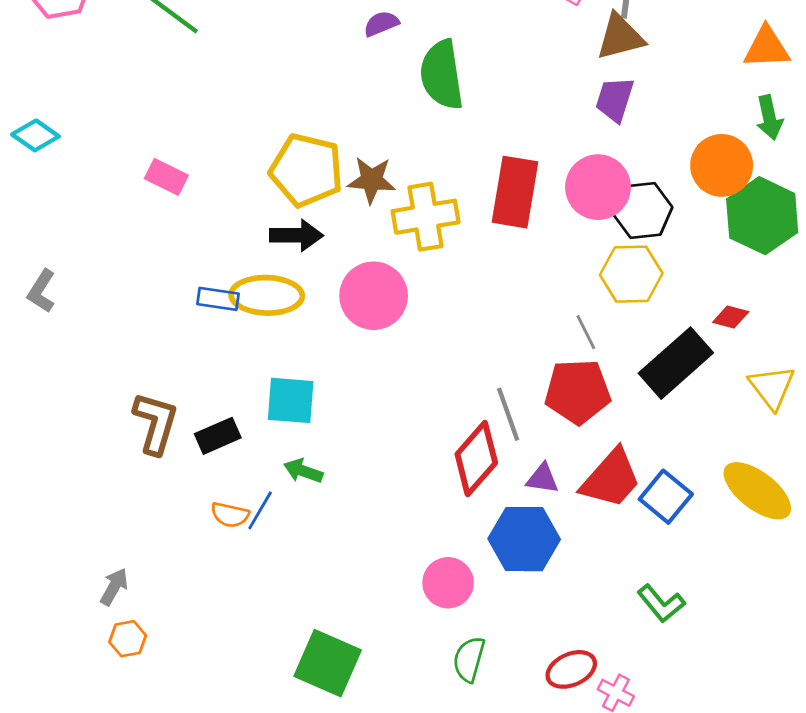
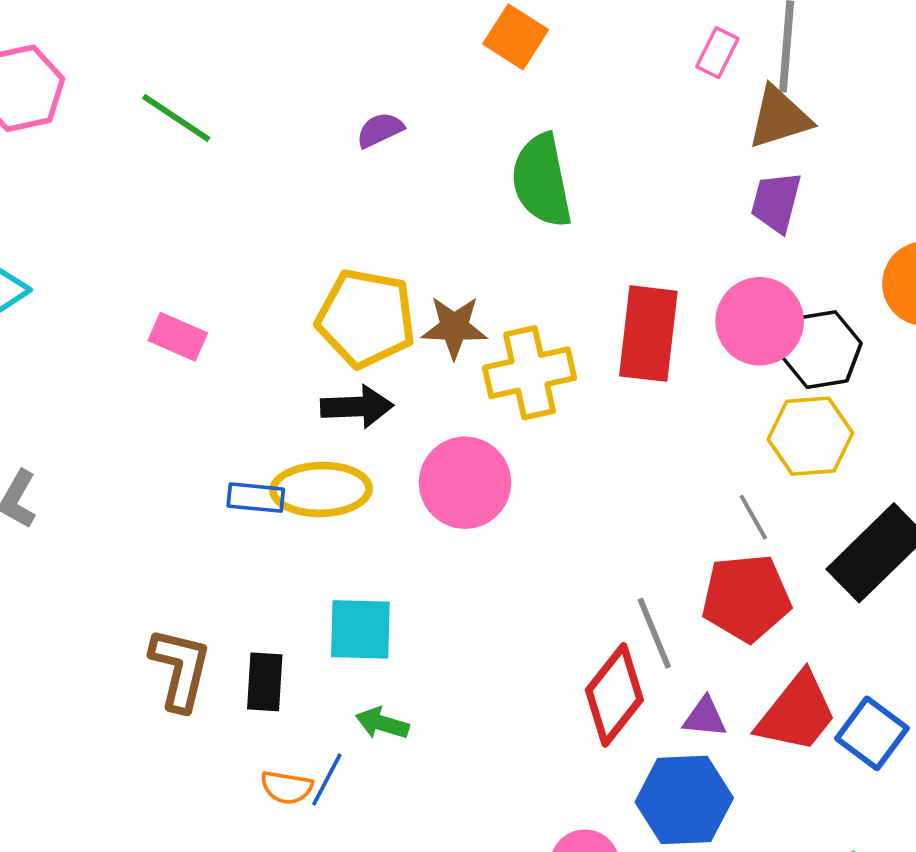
purple semicircle: (381, 24) -> (380, 130), moved
black rectangle: (218, 436) -> (265, 682), turned -60

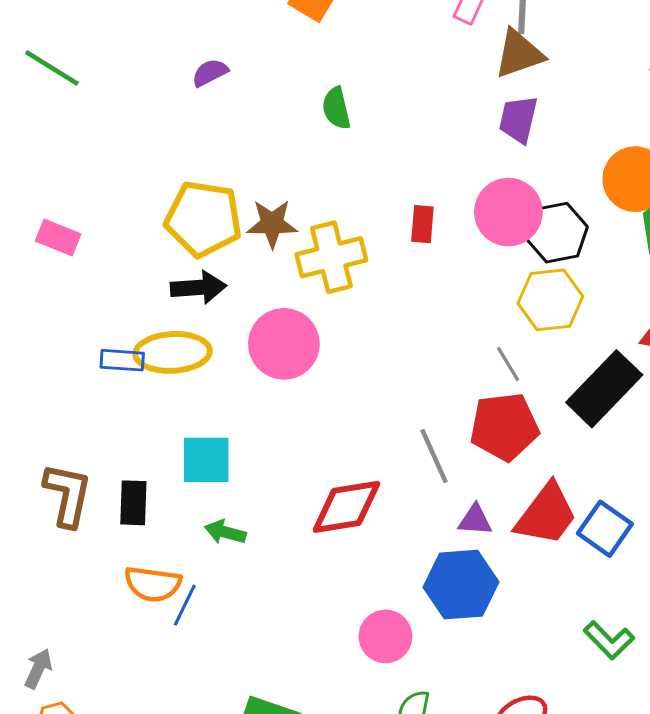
green semicircle: (542, 181) -> (336, 108), size x0.6
red rectangle: (648, 334) -> (422, 224), size x0.5
red diamond: (614, 695) -> (346, 507), moved, turned 44
blue line: (327, 779) -> (185, 605), moved
orange semicircle: (287, 787) -> (153, 584), size x1.4

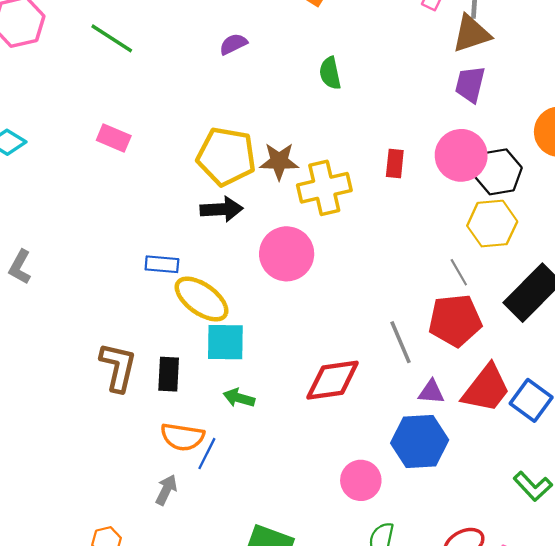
pink rectangle: (58, 237) -> (114, 138), moved
yellow ellipse: (173, 352) -> (202, 299), moved, turned 38
gray arrow: (38, 669) -> (166, 490), moved

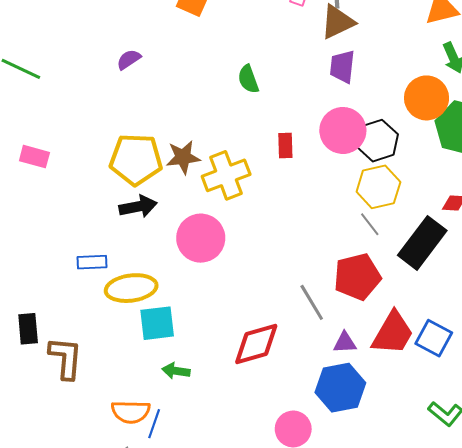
green semicircle: (330, 73) -> (248, 79), moved
gray line: (459, 272) -> (370, 224), moved
yellow ellipse: (202, 299) -> (131, 288), turned -36
black rectangle: (169, 374) -> (28, 329), moved

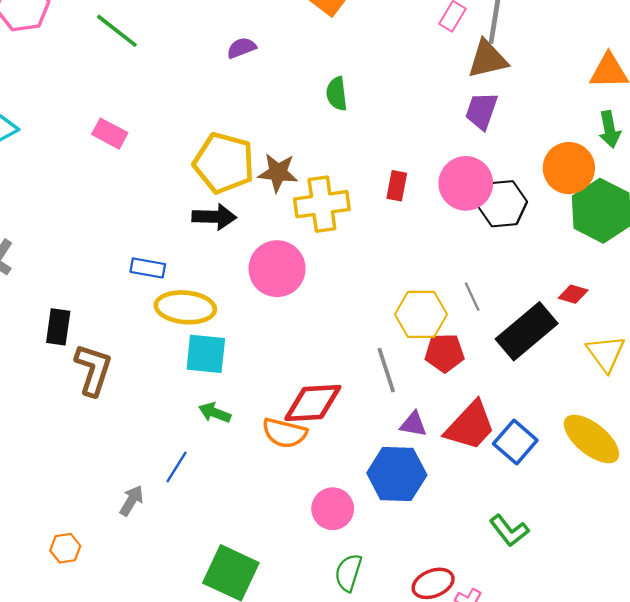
green semicircle: (248, 79) -> (337, 94), moved
yellow hexagon: (378, 187) -> (421, 314), moved
red pentagon: (357, 277) -> (444, 353), size x0.7
orange semicircle: (131, 412) -> (285, 433), moved

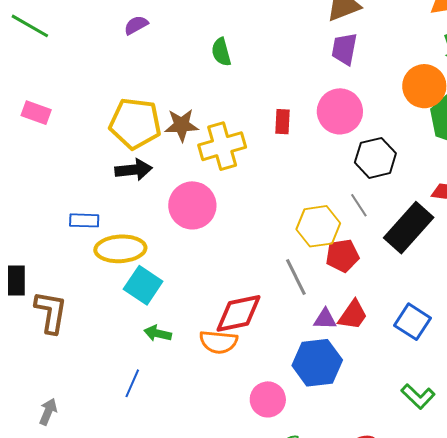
black hexagon: (502, 204) -> (375, 158), moved
cyan square: (206, 354) -> (143, 285), turned 36
red trapezoid: (470, 426) -> (353, 315), moved, size x0.7
gray arrow: (131, 501) -> (48, 412), moved

